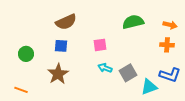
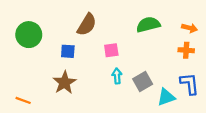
brown semicircle: (66, 22) -> (87, 25), moved, turned -35
green circle: (26, 54) -> (29, 35), moved, size x1.5
cyan arrow: (105, 68) -> (117, 76), turned 64
blue L-shape: (170, 75) -> (190, 84), turned -115

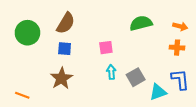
brown semicircle: (87, 25) -> (66, 23), moved

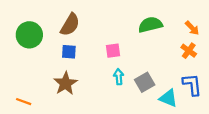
orange arrow: (180, 26) -> (192, 28), turned 32
orange cross: (177, 48) -> (189, 51), turned 32
cyan triangle: (158, 92) -> (168, 98), turned 42

